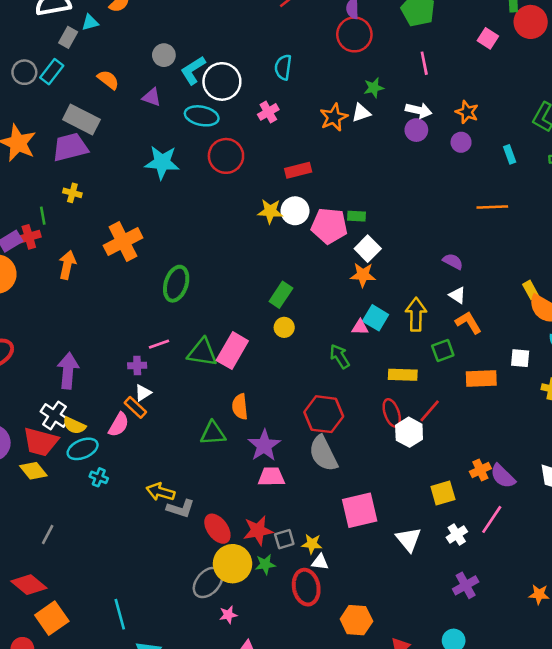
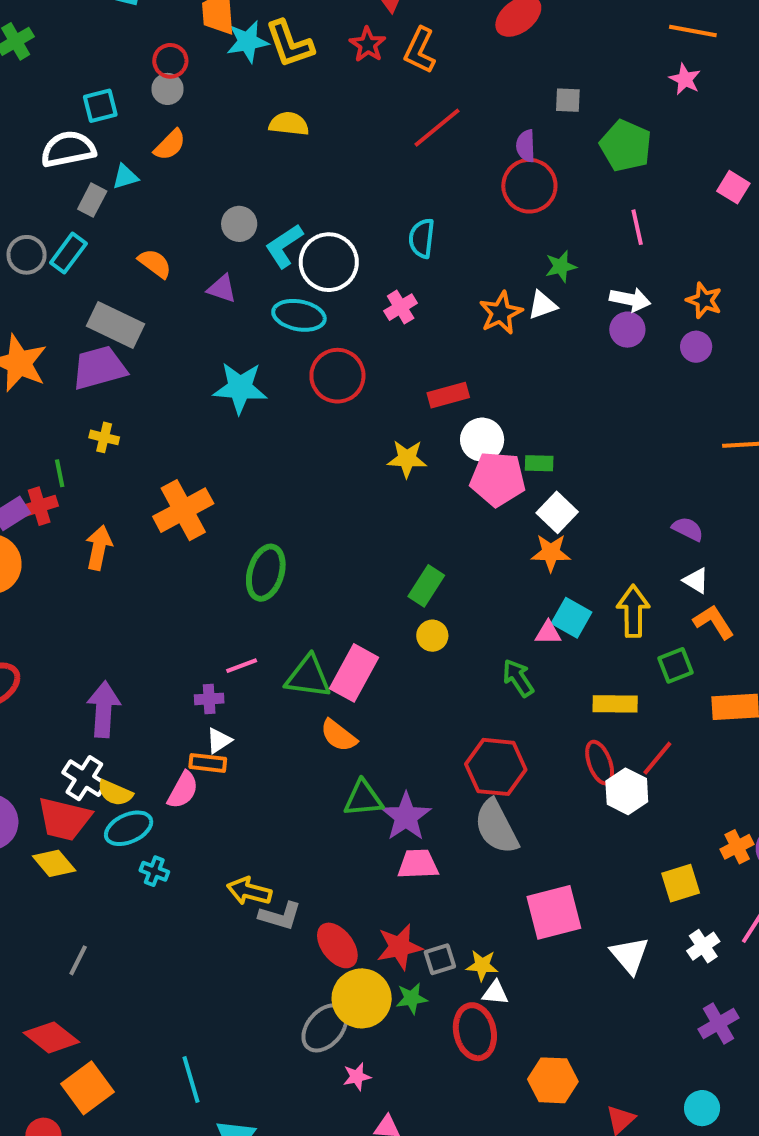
white circle: (295, 211) -> (482, 440), moved
orange rectangle: (135, 407) -> (208, 763), turned -35
orange semicircle: (240, 407) -> (339, 736), moved, turned -45
green triangle: (213, 433) -> (363, 798), moved

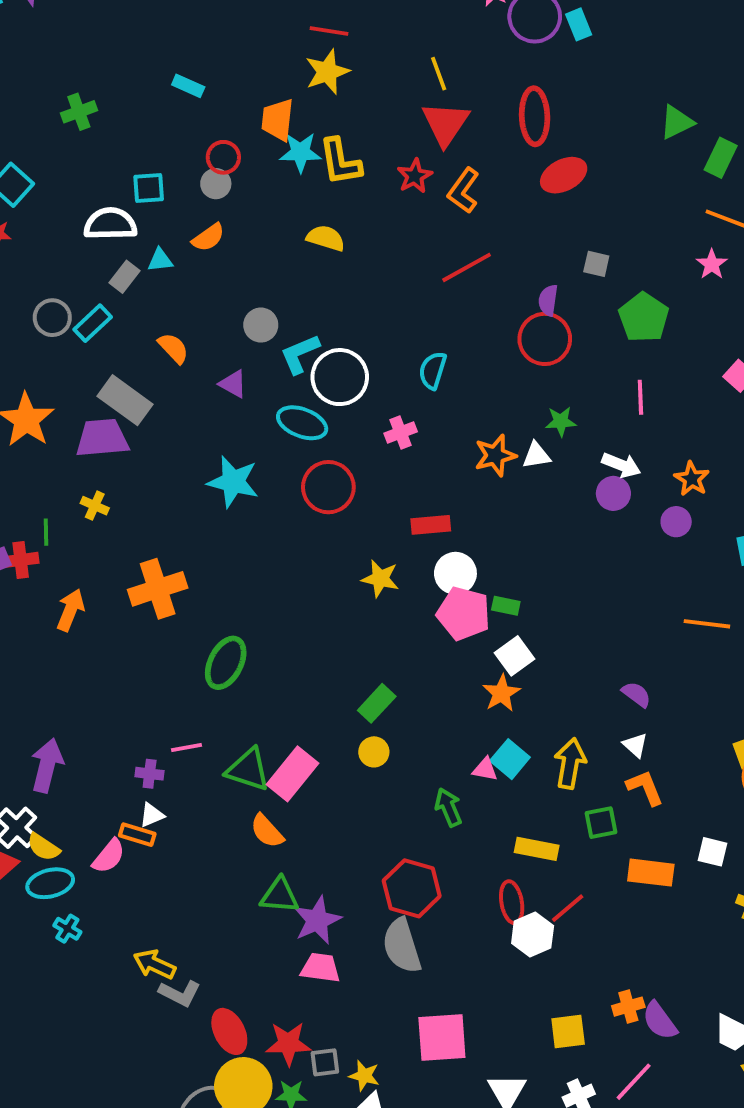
orange star: (551, 553) -> (501, 693), turned 30

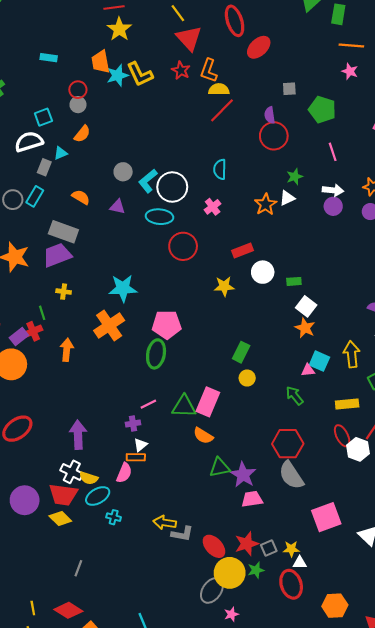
yellow semicircle: (326, 238) -> (219, 89), moved
cyan star: (233, 482) -> (123, 288), moved
pink pentagon: (464, 614) -> (167, 325), moved

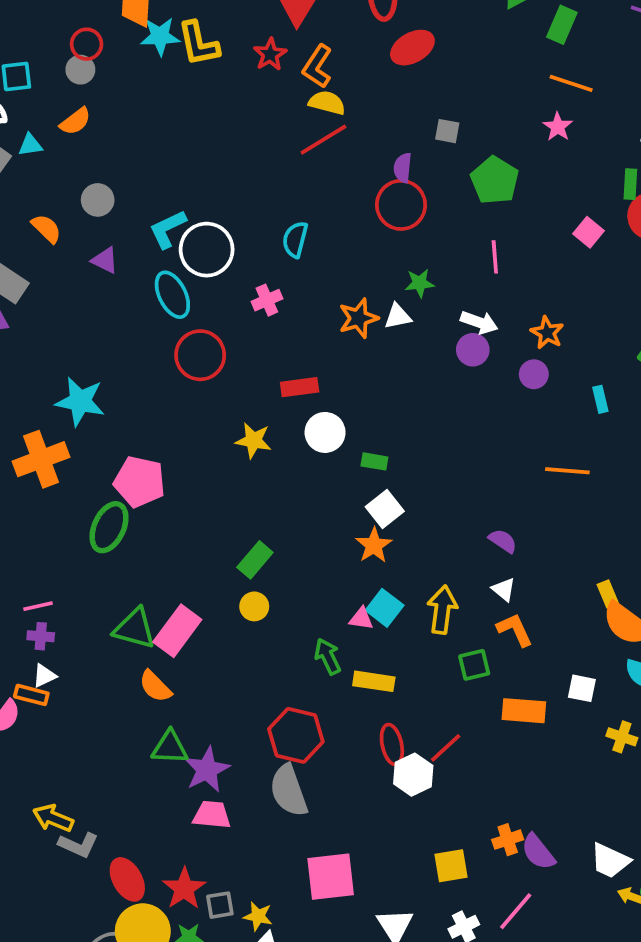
gray circle: (123, 172) -> (98, 200), moved
cyan ellipse: (159, 217) -> (172, 295), turned 45
pink line: (148, 404) -> (38, 606), moved
yellow rectangle: (347, 404) -> (374, 681), moved
red star: (247, 544) -> (184, 889), turned -30

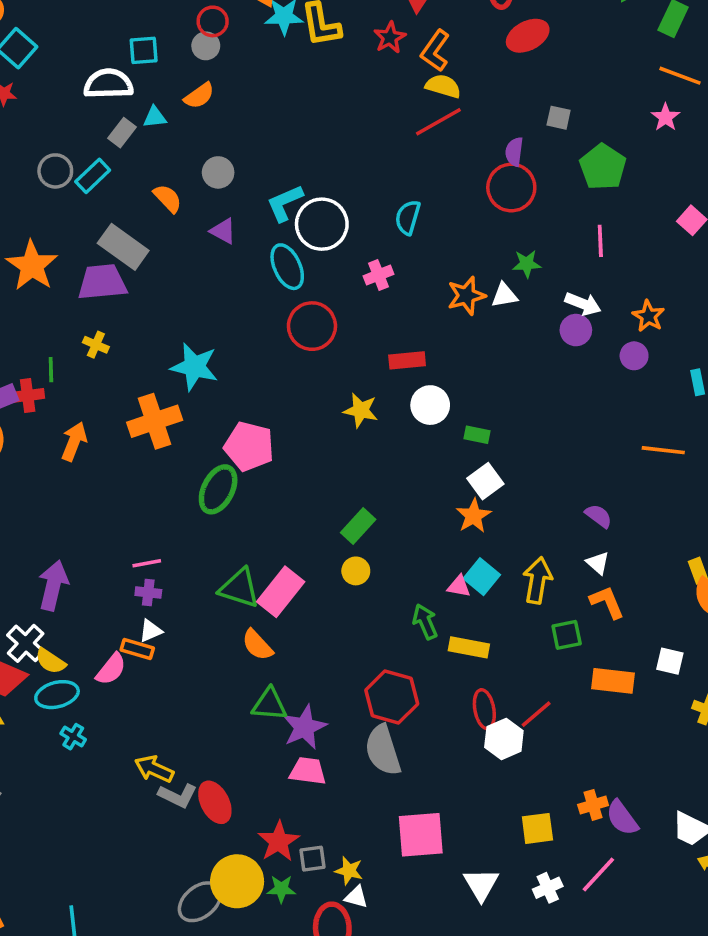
red ellipse: (127, 879) -> (215, 802), moved

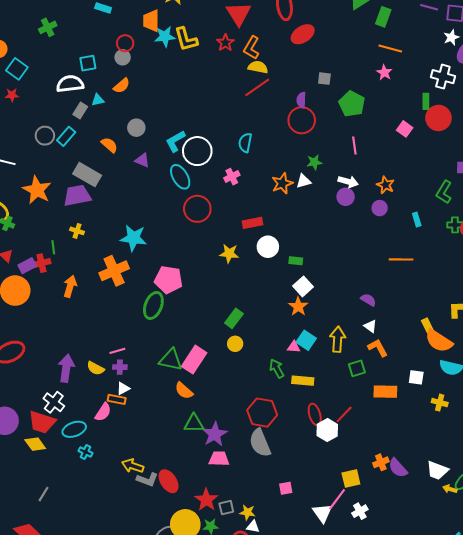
yellow semicircle: (51, 661) -> (96, 368), moved
pink square: (421, 835) -> (286, 488), size x0.5
pink line: (598, 875) -> (337, 499), moved

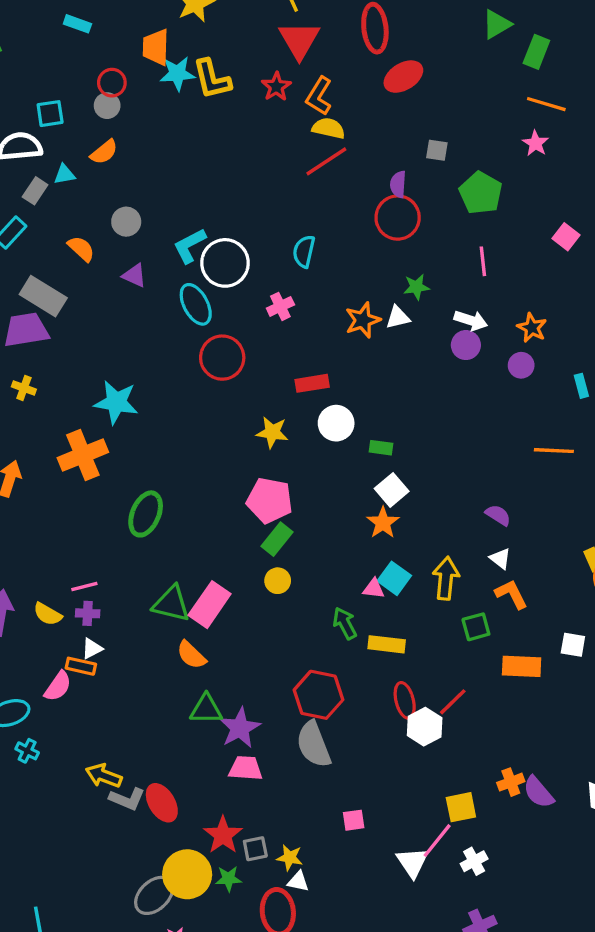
pink pentagon: (168, 280) -> (270, 500), moved

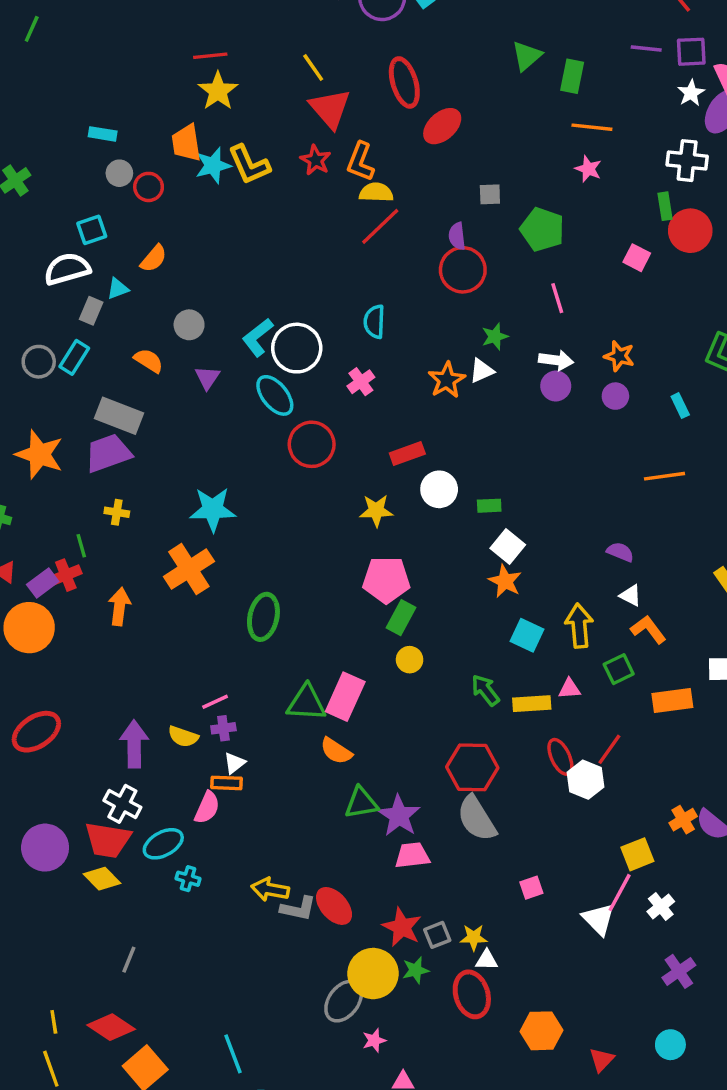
gray circle: (107, 106) -> (119, 173), moved
purple triangle: (134, 275) -> (207, 378), turned 50
pink triangle: (374, 589) -> (569, 689), moved

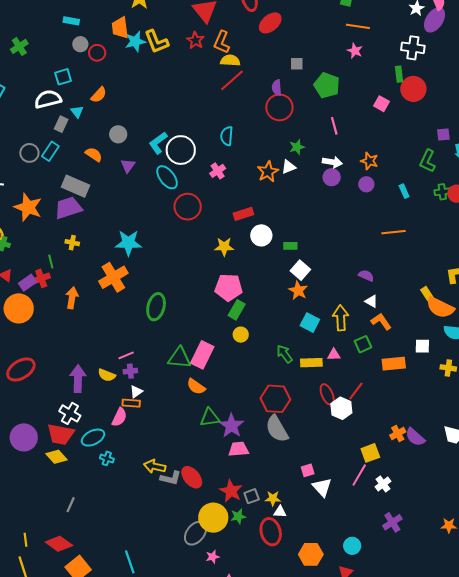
cyan triangle: (118, 289) -> (77, 112), turned -48
white triangle: (599, 919) -> (322, 487), moved
cyan circle: (670, 1045) -> (352, 546), moved

